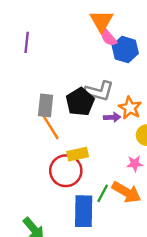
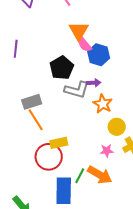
black pentagon: (80, 102) -> (62, 68), moved
gray rectangle: (46, 105) -> (32, 102), turned 66
purple arrow: (112, 117) -> (94, 83), moved

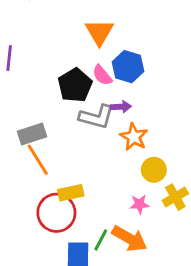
pink semicircle: (85, 45) -> (102, 75), moved

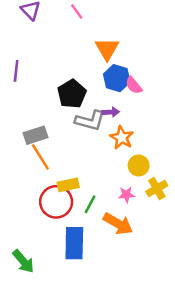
orange triangle: (99, 32) -> (107, 49), moved
pink semicircle: (102, 75) -> (134, 85), moved
green line: (101, 240) -> (90, 204), moved

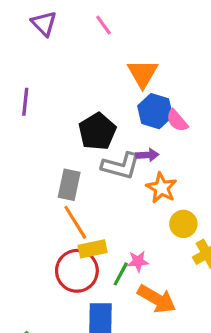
gray rectangle: (35, 135) -> (69, 185), moved, turned -60
orange line: (40, 157) -> (75, 222), moved
pink star: (126, 195) -> (138, 261), moved

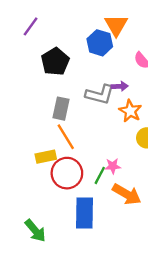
purple line: (25, 102) -> (31, 26), moved, turned 30
blue hexagon: (155, 111) -> (100, 43), moved
black pentagon: (97, 131) -> (55, 62), moved
yellow rectangle: (93, 249) -> (46, 157), moved

